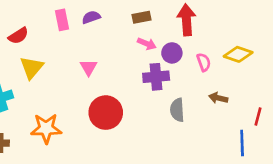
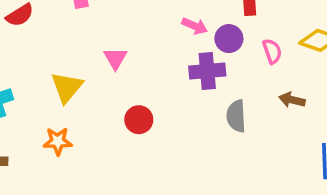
yellow triangle: (32, 68) -> (67, 87), moved
red circle: (106, 113) -> (139, 120), size x0.6
orange star: (46, 128) -> (58, 141), size x0.7

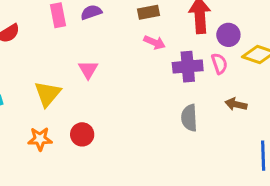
purple circle: (229, 39) -> (228, 35), moved
purple cross: (207, 71) -> (188, 67), moved
red circle: (139, 120) -> (82, 134), moved

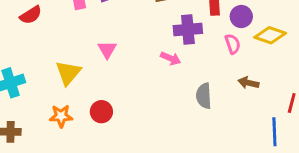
pink arrow: (155, 42) -> (171, 58), moved
purple cross: (188, 67) -> (188, 29), moved

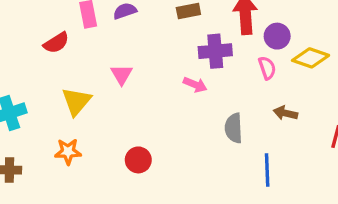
red semicircle: (31, 15) -> (56, 43), moved
red circle: (101, 112) -> (138, 160), moved
blue line: (274, 132) -> (267, 170), moved

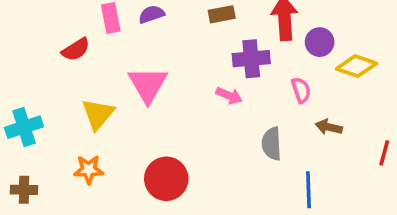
pink semicircle: (267, 68) -> (301, 90), moved
pink triangle: (122, 75) -> (148, 85), size x1.6
red circle: (138, 160) -> (166, 179), size x1.5

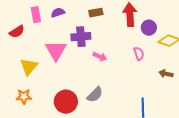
purple cross: (251, 59) -> (81, 37), moved
brown arrow: (329, 127) -> (166, 74), moved
gray semicircle: (272, 144) -> (95, 95), moved, turned -132

